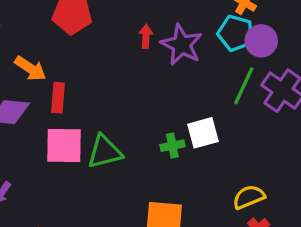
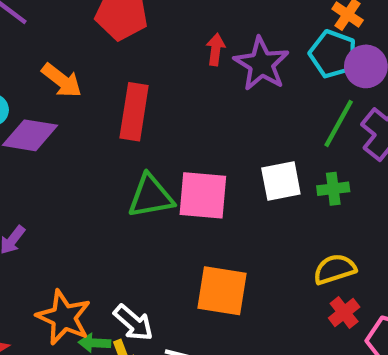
red rectangle: (58, 98) -> (134, 112), moved, size x1.4
pink square: (64, 145) -> (203, 195), moved
green cross: (172, 146) -> (333, 189), moved

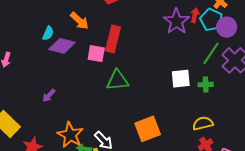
red arrow: (216, 49) -> (195, 15), moved
pink square: (203, 195) -> (96, 54), moved, size x0.7
orange square: (222, 291) -> (148, 129), turned -35

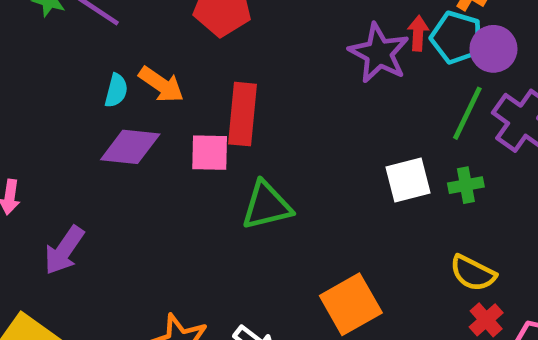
cyan semicircle: (48, 33) -> (116, 91), moved
purple arrow: (49, 95) -> (64, 250), moved, size x1.5
yellow semicircle: (203, 123) -> (473, 273), turned -132

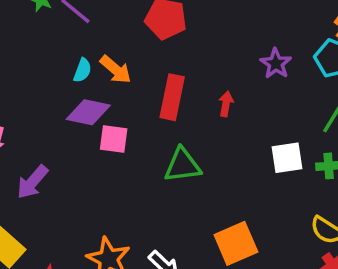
red arrow: (418, 33) -> (226, 104), moved
purple star: (379, 53) -> (276, 64), size x0.7
pink square: (210, 153) -> (114, 139), moved

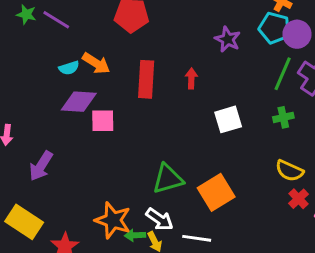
cyan semicircle: (82, 70) -> (69, 68), turned 60
white square: (287, 158) -> (228, 119), moved
green triangle: (182, 165) -> (168, 179), moved

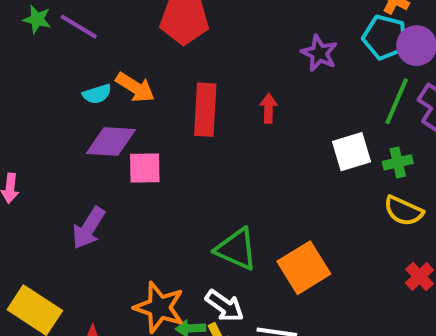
white square: (228, 119) -> (351, 152), moved
purple arrow: (41, 166) -> (88, 228), moved
yellow semicircle: (289, 171) -> (404, 211), moved
green triangle: (168, 179) -> (236, 249), turned 40

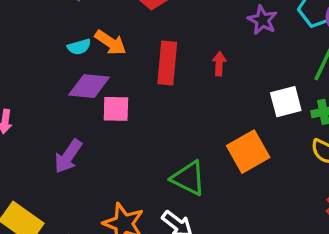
orange square: (304, 268) -> (248, 152), moved

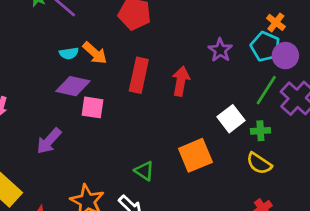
red arrow: (219, 64) -> (181, 81), size x1.5
white square: (286, 102) -> (231, 119), turned -30
green triangle: (188, 178) -> (144, 171), size x0.7

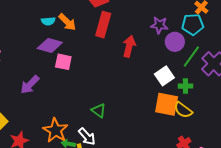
cyan pentagon: (265, 47) -> (193, 24), turned -30
purple star: (220, 50) -> (159, 25), turned -30
purple circle: (285, 56) -> (175, 42), moved
red rectangle: (139, 75) -> (103, 25), moved
orange square: (195, 155) -> (167, 104), moved, turned 30

